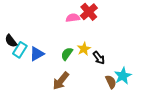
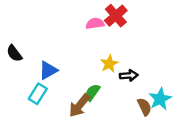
cyan rectangle: (20, 50) -> (38, 94), moved
green semicircle: (67, 54) -> (92, 92), moved
black arrow: (99, 58) -> (129, 75), turned -56

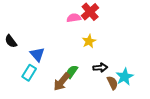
yellow star: (109, 64) -> (89, 41), moved
blue triangle: (48, 70) -> (37, 54), turned -42
black arrow: (129, 75) -> (100, 68), moved

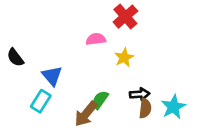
pink semicircle: (74, 18) -> (96, 39), moved
brown semicircle: (112, 83) -> (145, 108), moved, turned 32

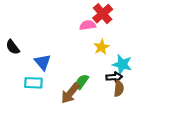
pink semicircle: (96, 39) -> (88, 25), moved
cyan rectangle: (41, 101) -> (33, 83), turned 60
cyan star: (173, 107) -> (122, 64), moved, turned -30

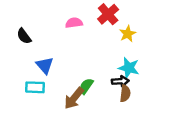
pink semicircle: (88, 25) -> (74, 23), moved
black semicircle: (13, 47) -> (24, 36), moved
yellow star: (101, 47) -> (128, 34), moved

